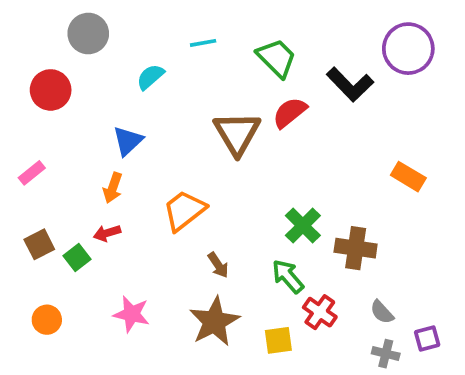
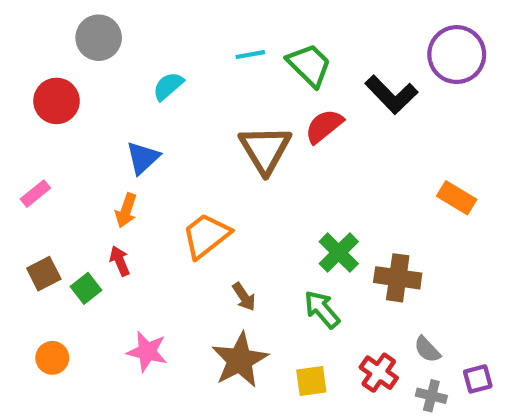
cyan line: (203, 43) -> (250, 55), moved
red arrow: (107, 233) -> (120, 261), turned 84
red cross: (320, 312) -> (379, 373), moved

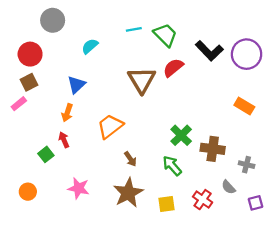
purple circle: (457, 55) -> (247, 54), moved
brown square: (44, 274) -> (29, 82), moved
gray cross: (431, 396) -> (247, 165), moved

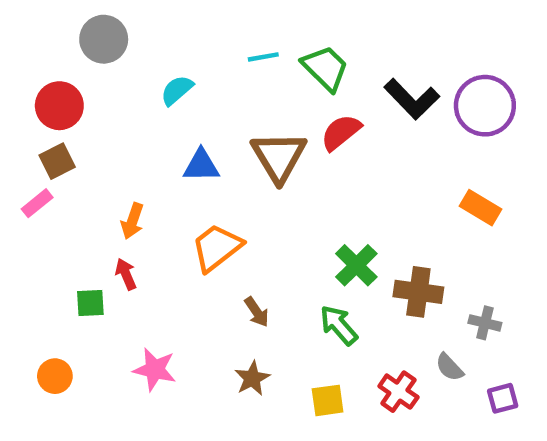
blue triangle: (76, 85) -> (201, 166), moved, turned 42
green square: (46, 154) -> (90, 303), turned 35
brown star: (128, 193) -> (252, 378), size x0.6

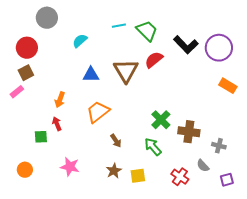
orange rectangle: (480, 208) -> (228, 86), moved
yellow square: (328, 400) -> (138, 176), moved

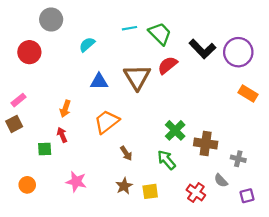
brown square: (26, 73) -> (14, 124), moved

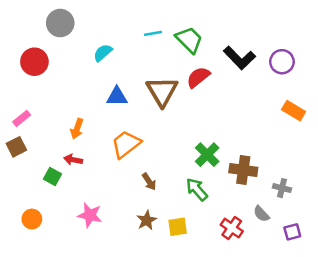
purple circle: (238, 52) -> (282, 62), size x0.7
red arrow: (62, 135) -> (73, 160), turned -56
green square: (45, 149) -> (52, 176), turned 32

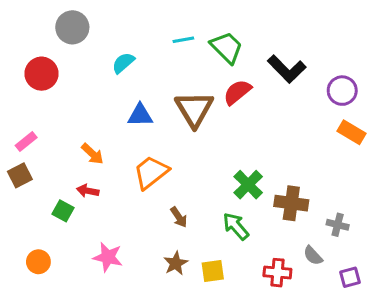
purple circle: (282, 62) -> (342, 91), moved
orange arrow: (77, 129) -> (92, 154), turned -66
red cross: (232, 228) -> (277, 273), turned -30

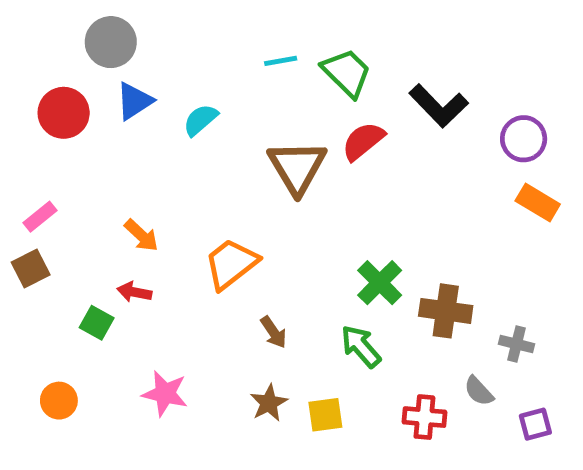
cyan semicircle: (123, 63) -> (200, 120), moved
blue triangle: (140, 115) -> (134, 101), moved, turned -32

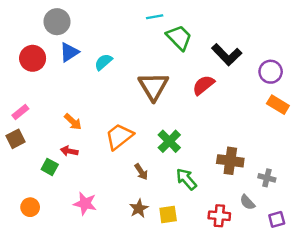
cyan line: (281, 61) -> (155, 17), moved
red semicircle: (363, 141) -> (203, 85), moved
green cross: (380, 283) -> (169, 141), moved

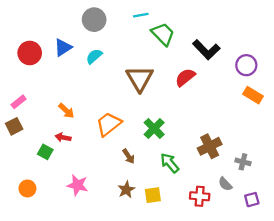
gray circle: (57, 22) -> (94, 20), moved
brown cross: (230, 161) -> (210, 146), turned -35

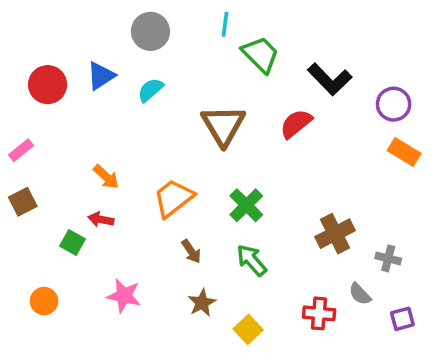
cyan line: (141, 15) -> (225, 24), turned -72
pink rectangle: (19, 102) -> (21, 150), moved
brown arrow: (129, 156) -> (191, 251), moved
green arrow: (170, 163) -> (252, 260), moved
yellow square: (153, 195) -> (248, 329), moved, turned -35

